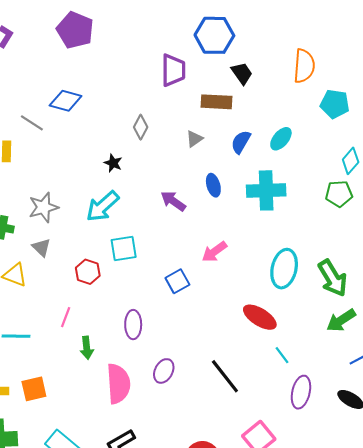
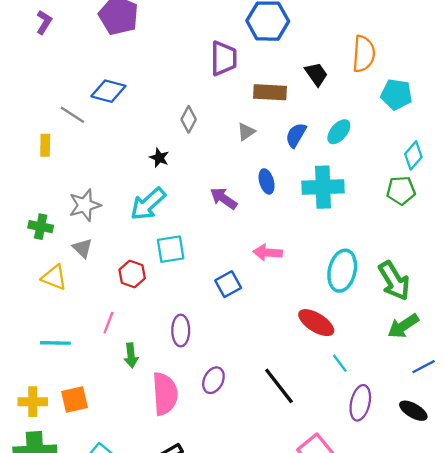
black trapezoid: (242, 73) -> (316, 74), moved
pink arrow: (214, 252) -> (268, 253), turned 40

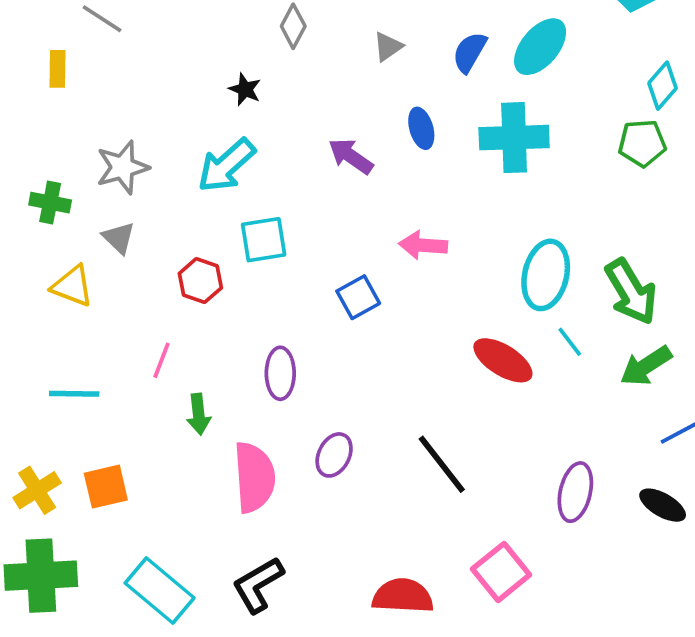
cyan ellipse: (339, 132) -> (540, 47), size x1.4
cyan line: (340, 363) -> (570, 342), moved
yellow cross: (33, 402) -> (37, 490), turned -32

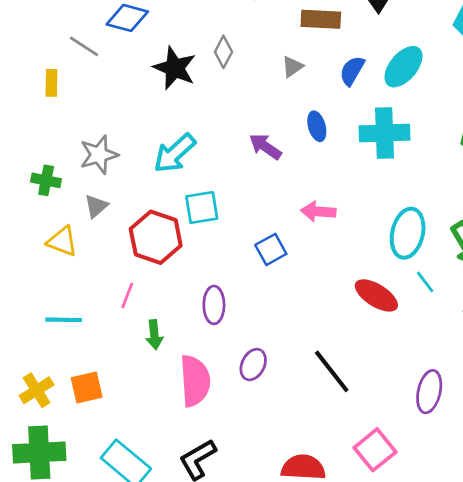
black star: (245, 89) -> (175, 68), moved, size x1.8
gray triangle: (119, 238) -> (96, 206), turned 35
red hexagon: (200, 281) -> (156, 237), size x1.6

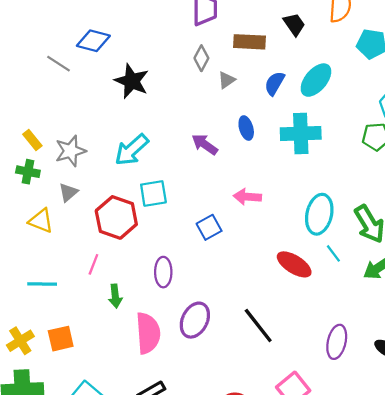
gray diamond: (223, 52) -> (201, 58), moved
yellow rectangle: (51, 83) -> (32, 140), moved, turned -40
purple ellipse: (253, 365) -> (195, 320), size x1.4

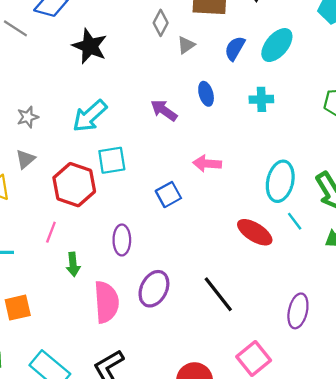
cyan cross: (301, 133) -> (261, 99), size x0.6
gray star: (71, 151) -> (28, 117), size x0.7

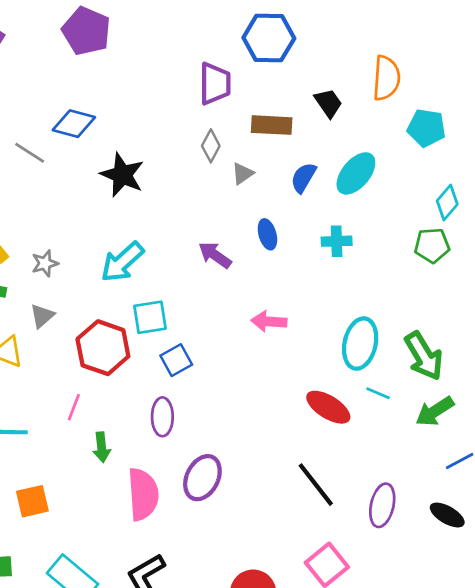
blue square: (168, 195) -> (176, 360), moved
cyan line: (295, 221) -> (378, 393), turned -30
black line: (218, 294) -> (316, 485), moved

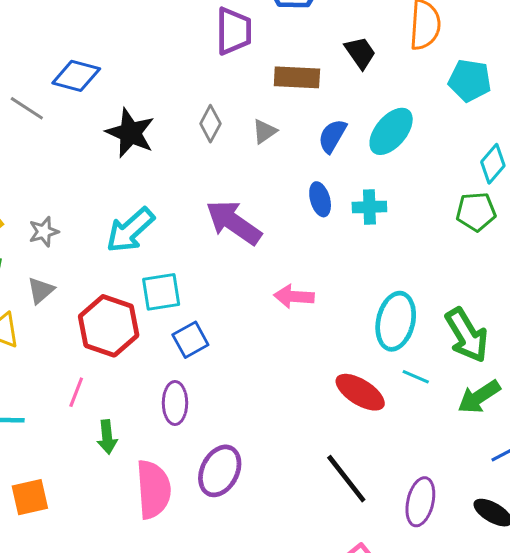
gray diamond: (211, 146) -> (210, 124), moved
blue ellipse: (267, 234) -> (320, 199), moved
purple arrow: (215, 255) -> (234, 222), size x1.5

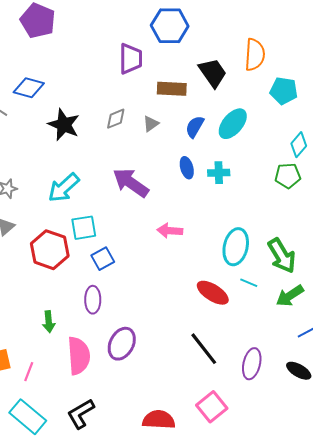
black trapezoid: (360, 53) -> (213, 73), size x1.4
gray diamond: (210, 124) -> (116, 119), turned 40
pink line: (76, 392) -> (29, 372), moved

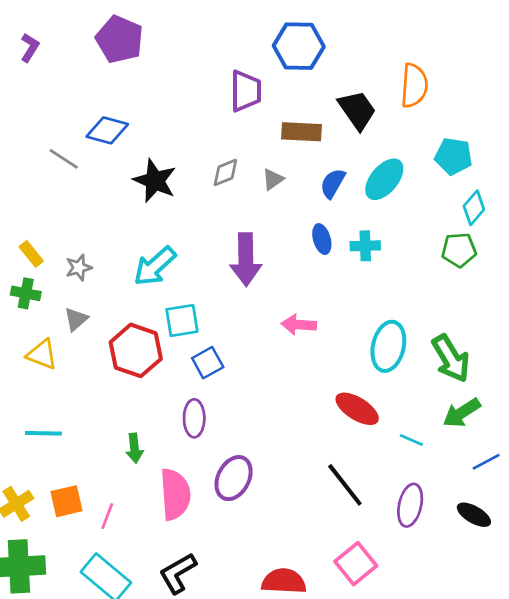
cyan pentagon: (284, 91) -> (454, 156), moved
purple arrow: (131, 183) -> (246, 259), turned -126
cyan line: (249, 283) -> (411, 440), moved

